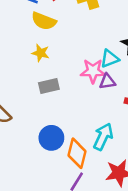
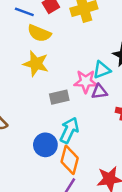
yellow star: (41, 53) -> (36, 64), size x1.5
gray rectangle: (49, 86) -> (59, 97), moved
cyan arrow: (103, 137) -> (69, 130), moved

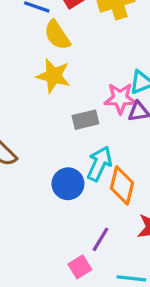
yellow semicircle: (39, 33) -> (57, 35), turned 35
orange diamond: (70, 160) -> (122, 185), moved

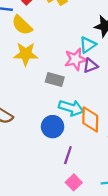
gray rectangle: (85, 120) -> (55, 80), turned 42
cyan arrow: (99, 164) -> (71, 108), turned 95
purple line: (101, 239) -> (68, 155), moved

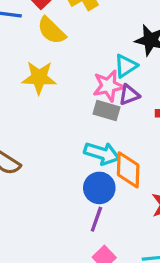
yellow semicircle: (22, 25) -> (51, 31), moved
gray rectangle: (55, 80) -> (106, 110), moved
blue circle: (53, 127) -> (99, 188), moved

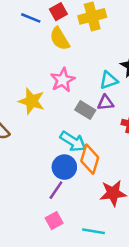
yellow star: (39, 78) -> (32, 101), moved
pink star: (108, 86) -> (63, 80), moved, turned -30

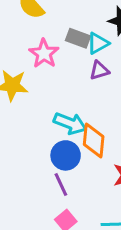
gray rectangle: (85, 110) -> (78, 38), moved
purple line: (56, 190) -> (61, 184), turned -48

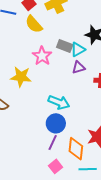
orange diamond: (94, 140) -> (76, 149), moved
purple line: (61, 184) -> (53, 143), turned 49

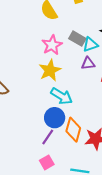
yellow star: (21, 77) -> (50, 70), moved, turned 30
orange diamond: (76, 149) -> (73, 130), moved

